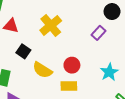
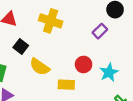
yellow cross: (51, 25) -> (51, 21), turned -35
red circle: (72, 65) -> (84, 64), moved

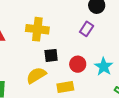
black square: (21, 46) -> (51, 55), moved, turned -32
yellow semicircle: (40, 67) -> (36, 75), turned 126

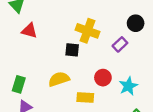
yellow cross: (37, 29) -> (87, 31), moved
black square: (51, 55) -> (72, 50), moved

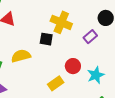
yellow semicircle: (59, 79) -> (21, 56), moved
yellow rectangle: (85, 97) -> (56, 83), turned -42

